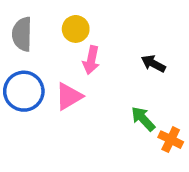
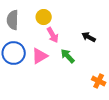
pink arrow: (91, 60) -> (53, 35), turned -42
green arrow: (143, 119) -> (68, 56), moved

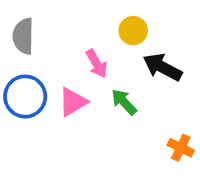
yellow circle: (44, 17) -> (133, 31), moved
black arrow: (89, 37) -> (162, 67), size x1.5

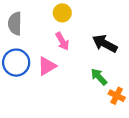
yellow circle: (133, 31) -> (62, 13), moved
green arrow: (124, 102) -> (99, 77), moved

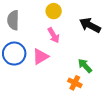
black arrow: (105, 44) -> (90, 25), moved
orange cross: (117, 96) -> (75, 83), moved

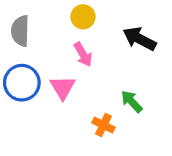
pink triangle: (40, 57) -> (63, 87), turned -30
orange cross: (75, 83) -> (103, 125), moved

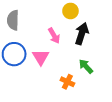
yellow circle: (83, 17) -> (70, 11), moved
black arrow: (140, 39) -> (82, 34), moved, turned 80

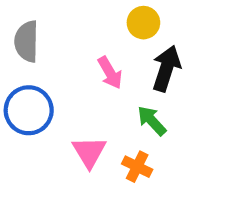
pink triangle: (41, 57) -> (89, 152), moved
green arrow: (86, 66) -> (152, 121), moved

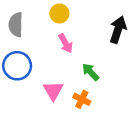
yellow circle: (143, 23) -> (59, 13), moved
black arrow: (166, 69) -> (118, 30), moved

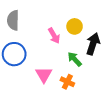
yellow circle: (59, 13) -> (75, 26), moved
black arrow: (118, 30) -> (93, 44), moved

